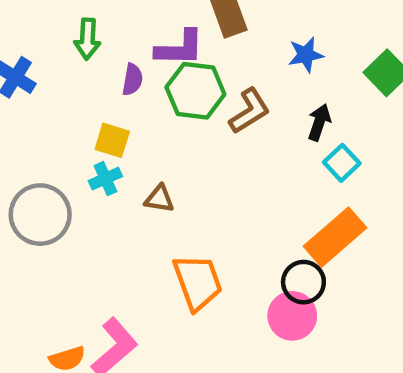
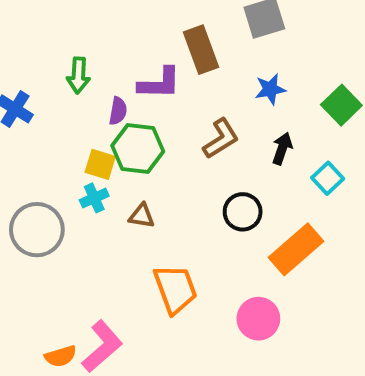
green hexagon: (195, 91) -> (138, 149), moved
cyan square: (342, 163) -> (328, 178), moved
black circle: (303, 282) -> (243, 212), moved

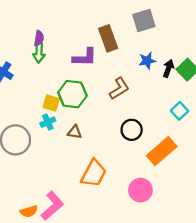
purple semicircle: (118, 111) -> (39, 38), moved
black arrow: (282, 149) -> (168, 68), moved
orange trapezoid: (175, 289) -> (94, 173), turned 48

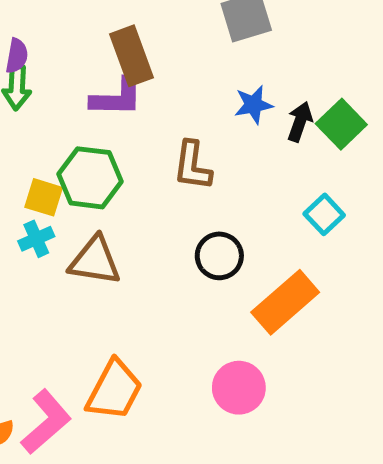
brown rectangle: (108, 38) -> (131, 56), moved
brown L-shape: (119, 89) -> (192, 166), turned 130
brown triangle: (75, 132) -> (95, 261), size x1.6
orange trapezoid: (94, 173) -> (114, 390), moved

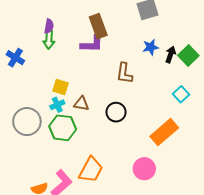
green hexagon: (90, 178) -> (63, 128), moved
black circle: (219, 256) -> (116, 112), moved
brown triangle: (95, 261) -> (81, 104), moved, size x0.7

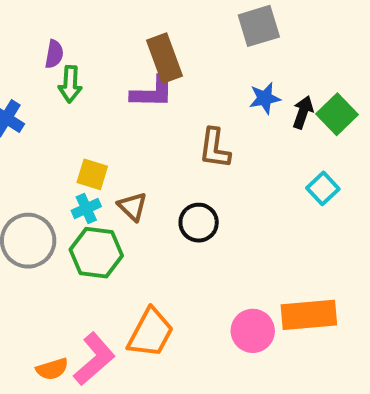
purple semicircle: (49, 26) -> (54, 54), moved
brown triangle: (81, 104) -> (132, 207), turned 35
orange rectangle: (164, 132) -> (309, 315), moved, turned 36

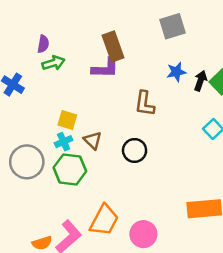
green arrow: (70, 84) -> (53, 63), turned -110
pink circle: (253, 331) -> (143, 234), moved

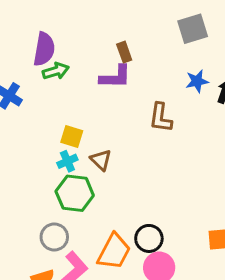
purple semicircle: (43, 44) -> (44, 49), size x1.6
brown rectangle: (113, 47) -> (124, 52), size x0.6
black circle: (135, 150) -> (149, 238), moved
gray circle: (27, 162) -> (54, 237), moved, size x0.7

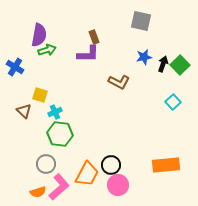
gray square: (193, 29) -> (141, 21), turned 30
brown L-shape: (161, 118) -> (119, 82), turned -70
yellow square: (72, 137) -> (40, 95), moved
brown triangle: (101, 160) -> (24, 111), moved

